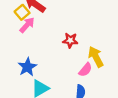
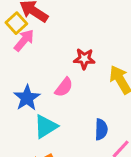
pink semicircle: (85, 70) -> (64, 87), moved

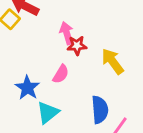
pink arrow: (24, 40) -> (67, 33), moved, turned -50
blue semicircle: (101, 129) -> (100, 110), size x1.4

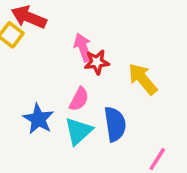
blue semicircle: (100, 110) -> (115, 124), moved
cyan triangle: (48, 113) -> (78, 131), moved

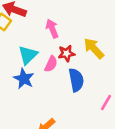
red star: (97, 62) -> (66, 53), moved
cyan triangle: (78, 131) -> (28, 55), moved

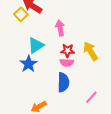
pink semicircle: (51, 64) -> (67, 63), moved, turned 56
blue semicircle: (76, 80) -> (63, 82), moved

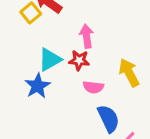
red star: (68, 51) -> (79, 60), moved
blue semicircle: (63, 82) -> (108, 119), moved, turned -30

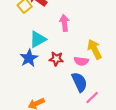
red star: (79, 60) -> (56, 59), moved
pink semicircle: (93, 87) -> (81, 61), moved

